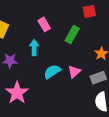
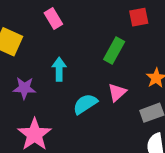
pink rectangle: (44, 24) -> (53, 19), moved
pink triangle: (74, 72) -> (117, 92), moved

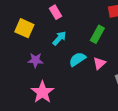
cyan arrow: (59, 69) -> (59, 38), moved, turned 42
cyan semicircle: (85, 104) -> (77, 59), moved

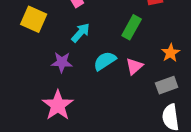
purple star: (35, 60) -> (62, 62), moved

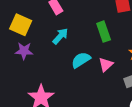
green rectangle: (132, 27) -> (104, 32), turned -48
purple star: (62, 62) -> (24, 51), moved

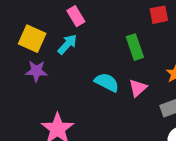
cyan arrow: (60, 36) -> (67, 44), moved
cyan semicircle: (81, 60) -> (107, 82), turned 60

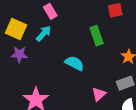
pink triangle: (138, 88) -> (99, 94), moved

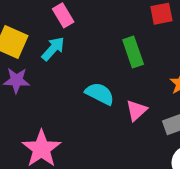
pink triangle: (99, 94) -> (136, 110), moved

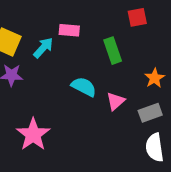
pink rectangle: (63, 15) -> (69, 30), moved, turned -54

